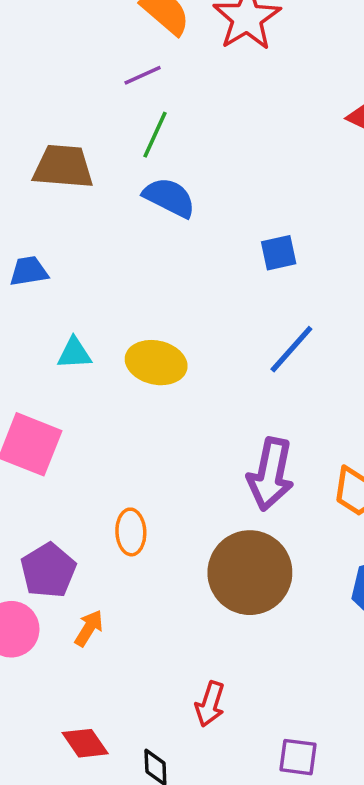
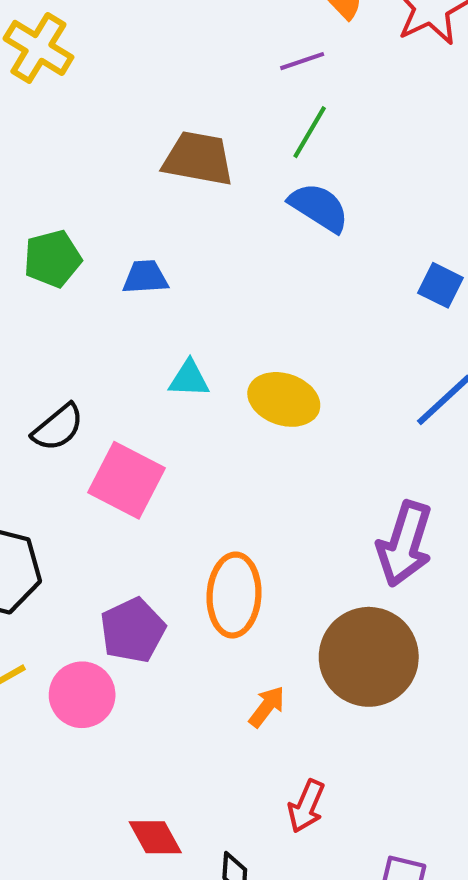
blue square: (279, 253) -> (440, 285), turned 33
orange ellipse: (131, 532) -> (234, 595), size x1.5
orange arrow: (89, 628) -> (267, 707), moved

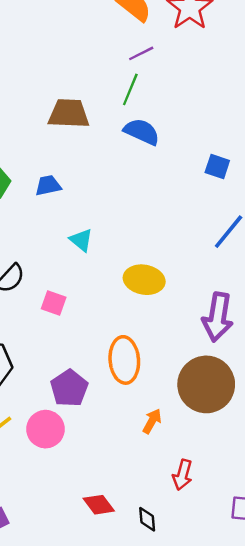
purple line: (302, 61) -> (141, 53), moved
cyan triangle: (189, 379) -> (81, 240), turned 45
yellow ellipse: (284, 399) -> (144, 280), moved
pink square: (126, 480) -> (54, 303), size x0.6

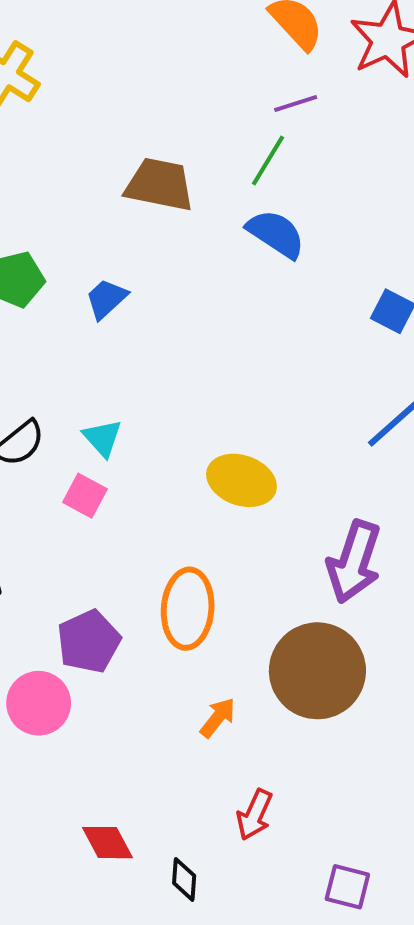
blue trapezoid: (48, 185) -> (106, 299), turned -40
cyan triangle: (81, 240) -> (102, 438), moved

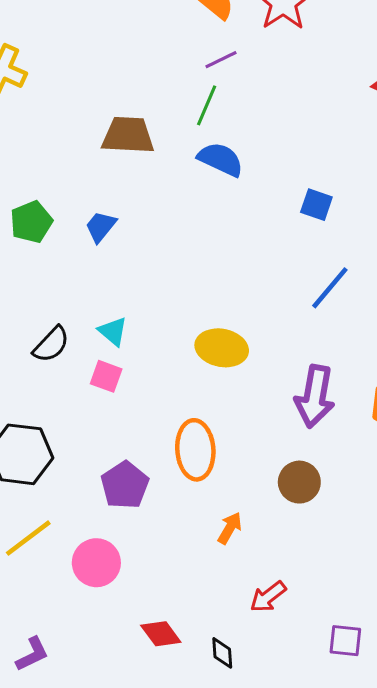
brown circle: (317, 671) -> (299, 482), size x0.6
pink circle: (39, 703) -> (96, 563), moved
red arrow: (255, 815) -> (268, 597), turned 36

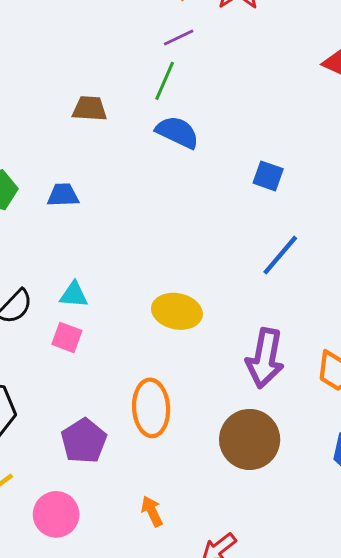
brown trapezoid: (128, 135) -> (90, 109), size x0.7
blue trapezoid: (101, 227) -> (63, 195), turned 48
cyan triangle: (113, 331) -> (74, 295), turned -36
brown circle: (299, 482) -> (250, 439), size x1.5
orange arrow: (230, 528) -> (152, 511), moved, turned -56

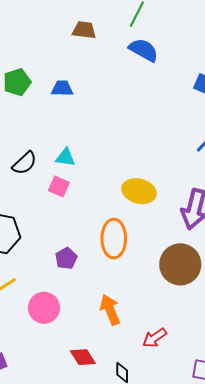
yellow ellipse: (177, 311) -> (139, 191), moved
purple pentagon: (84, 441) -> (66, 258), size x0.7
orange arrow: (152, 511) -> (110, 310), size x1.4

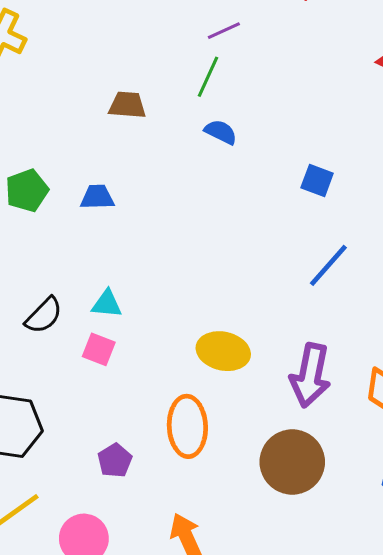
blue semicircle: (144, 50) -> (221, 132), size x0.7

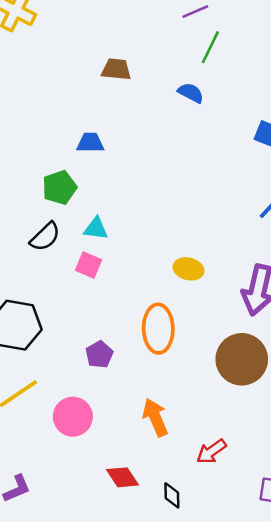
green line: (208, 77) -> (210, 47), moved
green pentagon: (27, 190) -> (59, 188), moved
yellow ellipse: (223, 351) -> (189, 269), size x0.7

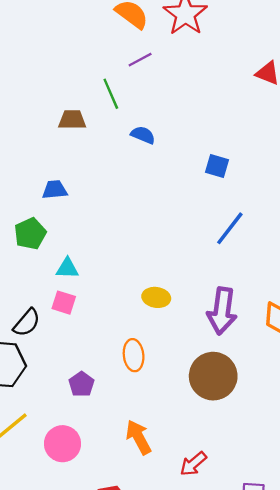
green line: (210, 47) -> (111, 94), moved, turned -44
black semicircle: (45, 237) -> (27, 323), moved
orange ellipse: (158, 329) -> (134, 355), size x0.7

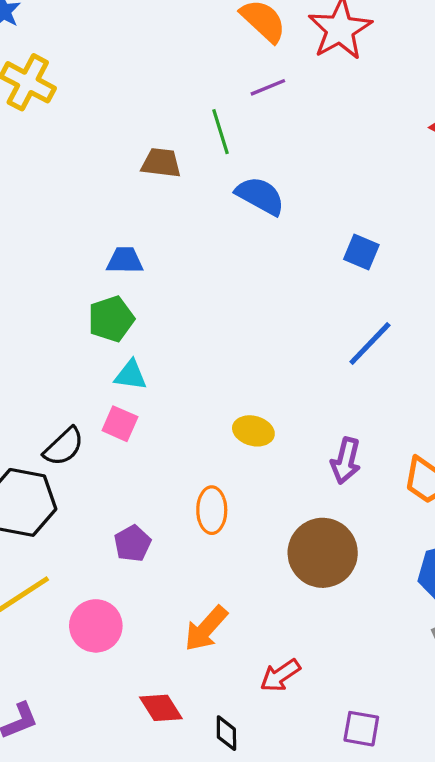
blue semicircle: (143, 135) -> (260, 196), size x1.4
green pentagon: (30, 234) -> (111, 319), moved
purple arrow: (222, 311) -> (346, 461), size x0.7
orange arrow: (139, 437) -> (206, 629), turned -116

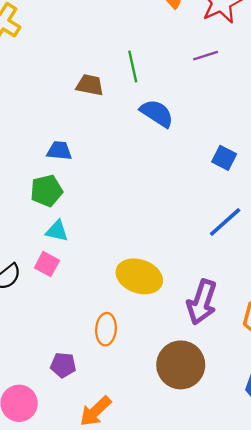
purple line: (268, 87) -> (206, 56), moved
yellow ellipse: (253, 431) -> (139, 276), size x1.6
purple arrow: (346, 461) -> (202, 302), size x1.4
purple pentagon: (132, 543) -> (63, 365), moved, turned 30

